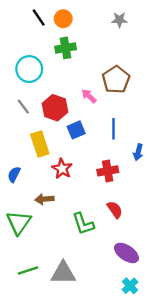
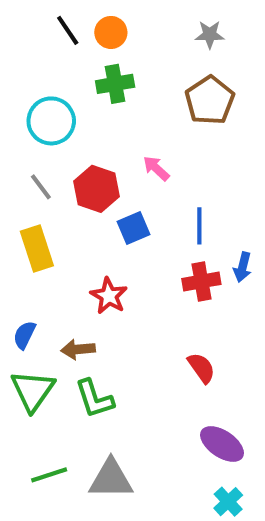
brown pentagon: (116, 80) -> (210, 100), moved
yellow rectangle: (40, 144) -> (37, 249), moved
red cross: (108, 171) -> (201, 281), moved
blue semicircle: (14, 174) -> (24, 335), moved
green L-shape: (83, 224) -> (94, 399), moved

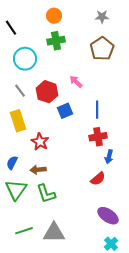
black line: (68, 30) -> (11, 28), moved
blue arrow: (243, 267) -> (109, 157), moved
red star: (109, 296) -> (40, 142), moved
red semicircle: (201, 368) -> (98, 179), turned 84

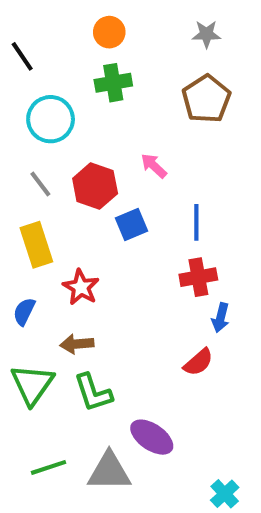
blue semicircle: (12, 163) -> (24, 312), moved
purple ellipse: (108, 216) -> (152, 437), moved

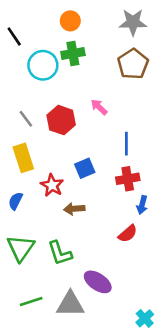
gray star: (206, 34) -> (133, 22), size x1.5
cyan circle: (51, 119) -> (43, 65), moved
blue square: (132, 224) -> (85, 168), moved
brown arrow: (77, 344) -> (74, 209), moved

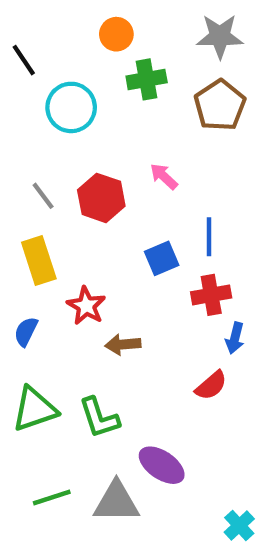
green cross: (73, 54) -> (147, 79), moved
blue square: (85, 168) -> (162, 258), moved
green triangle: (21, 248) -> (34, 409), turned 36

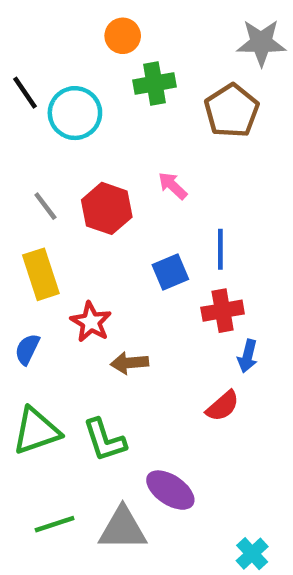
gray star: (220, 36) -> (261, 43), moved
black line: (24, 60) -> (25, 93), moved

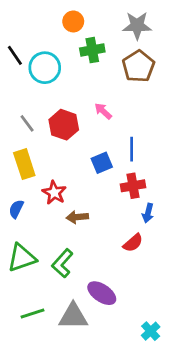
gray star: (261, 43) -> (137, 26), moved
green L-shape: (104, 440) -> (62, 263), turned 60

